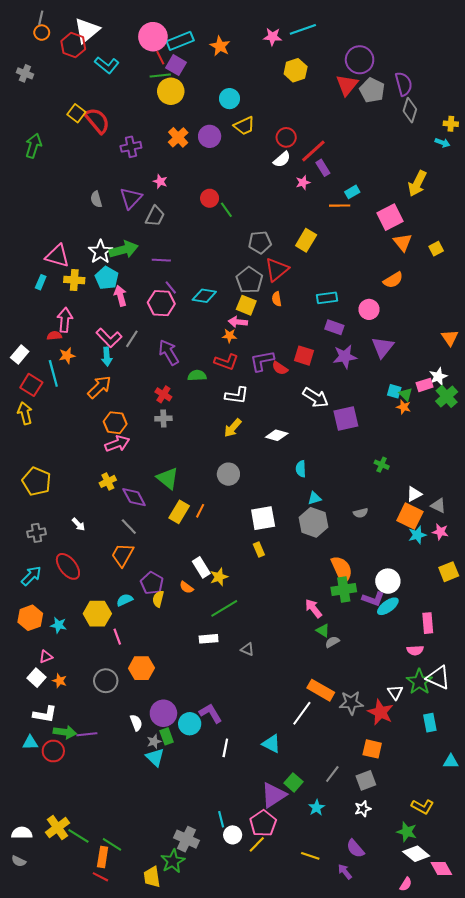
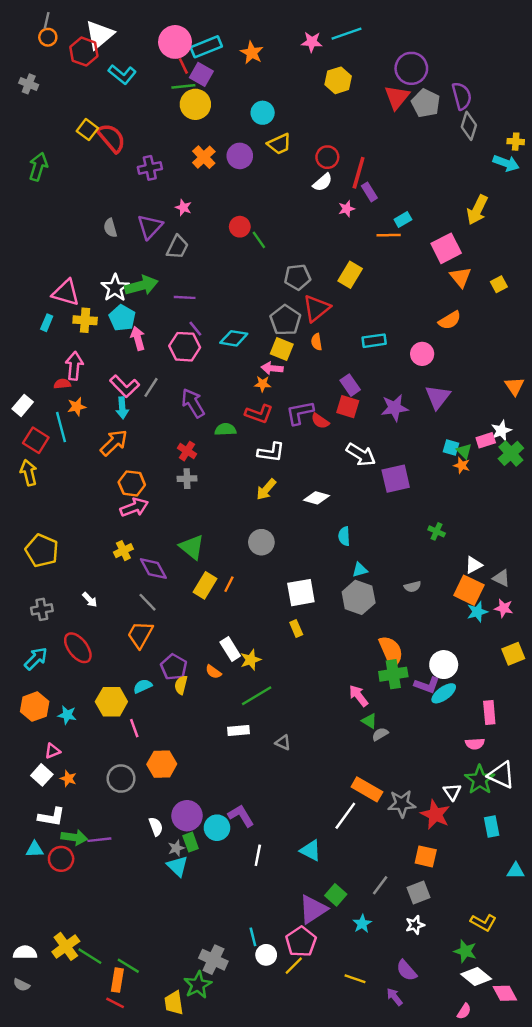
cyan arrow: (442, 143) -> (506, 163), size x1.5
red line: (313, 151) -> (359, 173), turned -32
purple rectangle: (334, 327) -> (350, 385), moved, turned 36

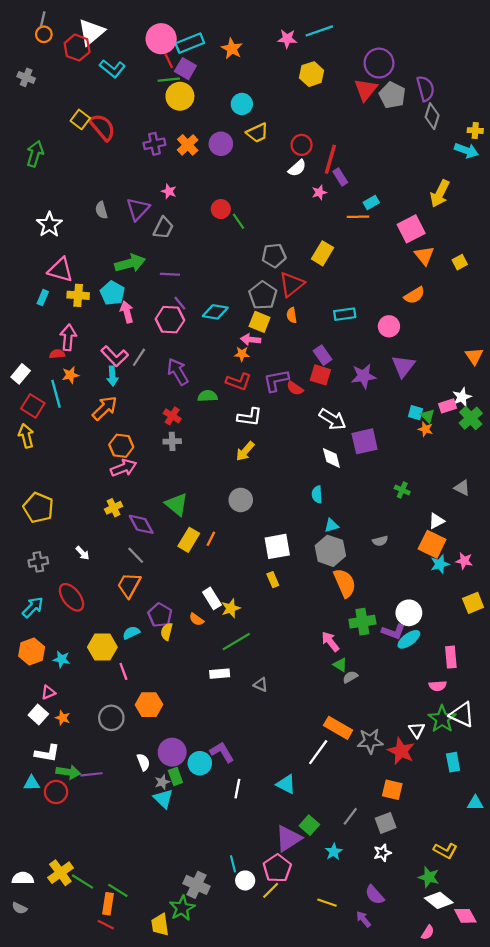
purple cross: (150, 168) -> (154, 144), moved
white star: (115, 288) -> (49, 225), moved
white diamond: (317, 498) -> (331, 458), moved, turned 60
gray triangle: (501, 578) -> (462, 488), moved
orange semicircle: (391, 651) -> (345, 583), moved

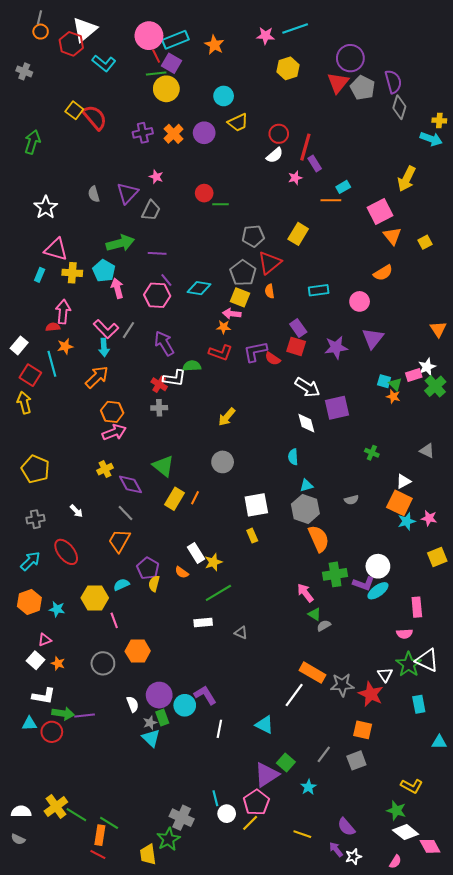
green line: (239, 221) -> (221, 204), turned -56
white L-shape: (250, 417) -> (175, 378), moved
white star: (382, 853) -> (353, 857), moved

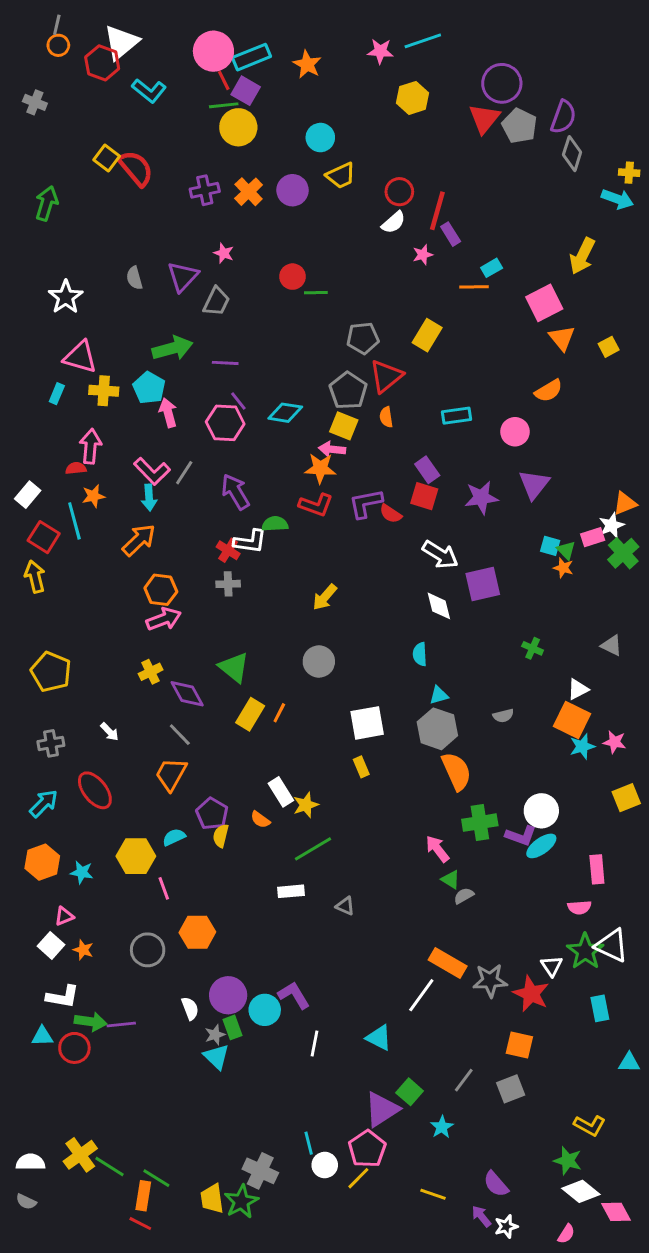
purple semicircle: (393, 82) -> (563, 117), turned 35
orange star: (224, 327) -> (320, 468), size x1.5
orange triangle: (438, 329) -> (625, 503), moved, turned 42
yellow trapezoid: (148, 855) -> (212, 1199), moved

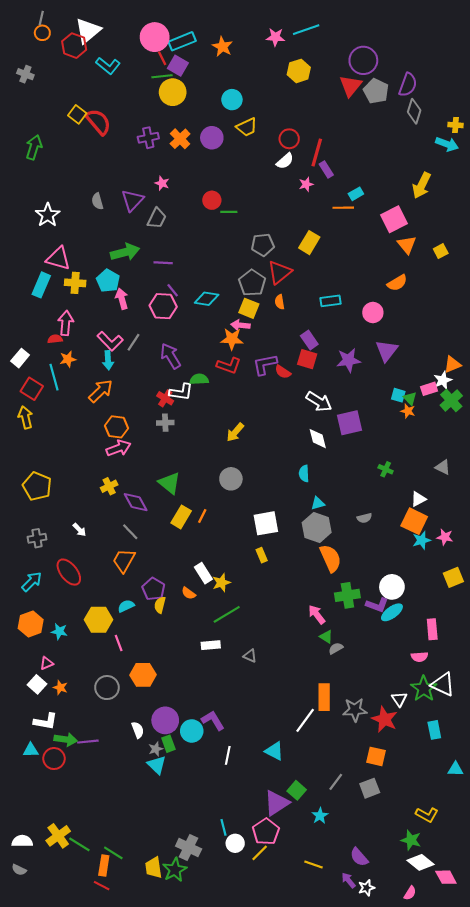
cyan rectangle: (57, 394) -> (41, 285), size x1.6
orange rectangle: (448, 963) -> (324, 697), turned 60

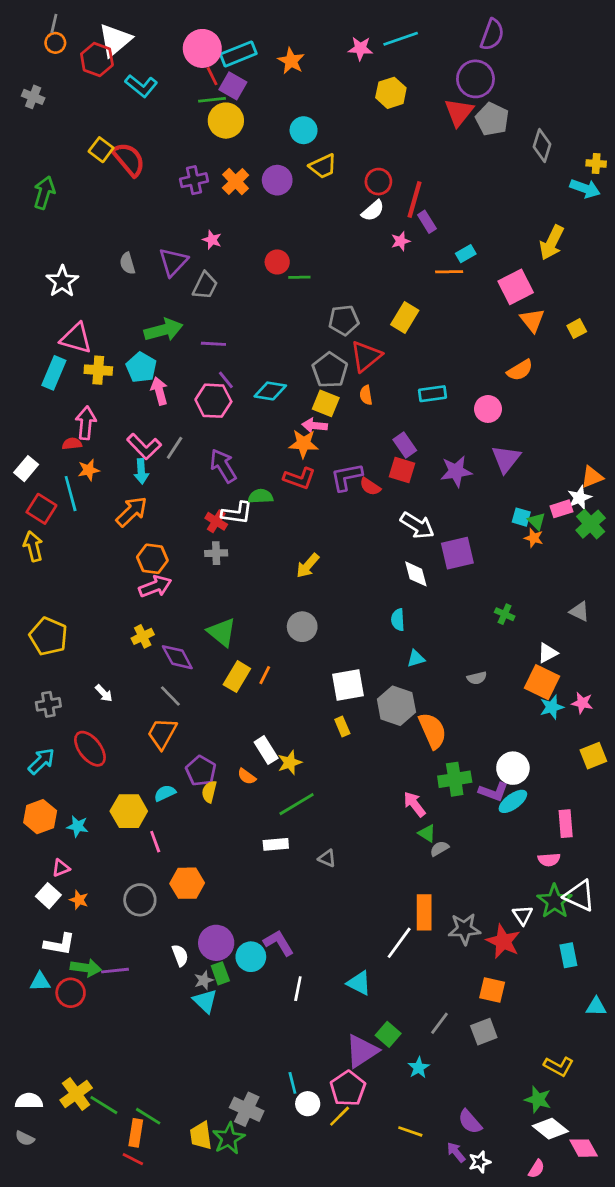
purple semicircle: (408, 85) -> (492, 35), moved
gray hexagon: (317, 528) -> (396, 706), moved

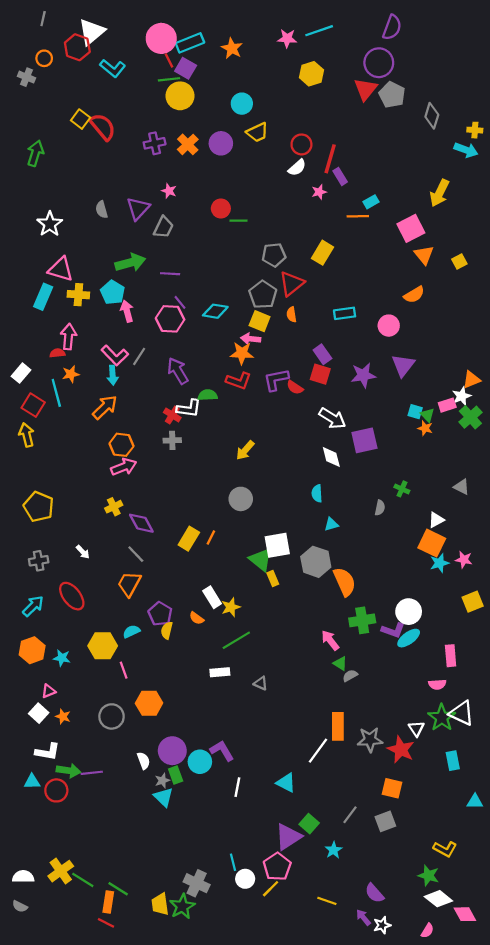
orange circle: (55, 43) -> (44, 58), moved
green triangle: (222, 632) -> (261, 560), moved
gray semicircle: (477, 678) -> (380, 508), moved, turned -64

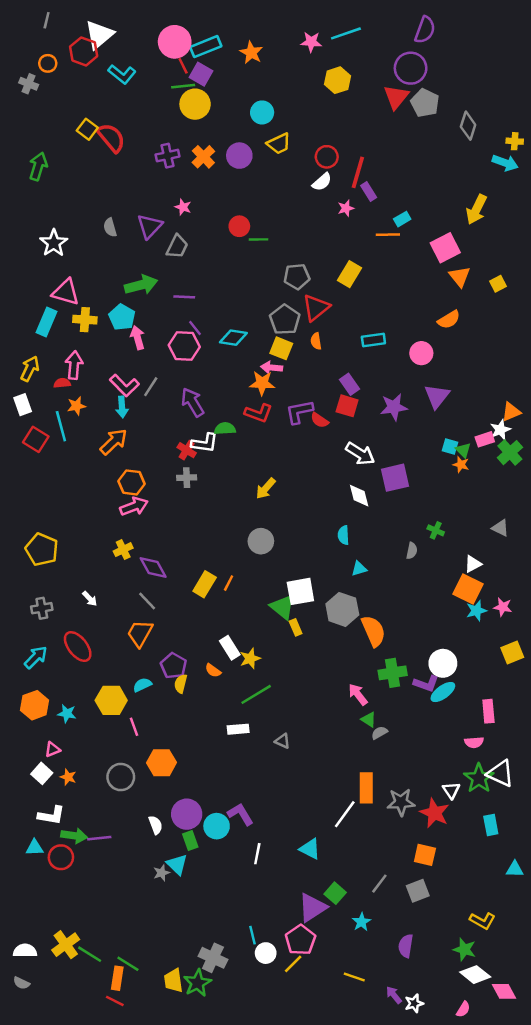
white rectangle: (21, 373) -> (23, 405), turned -60
yellow arrow: (27, 435) -> (30, 369), moved, turned 40
gray star: (162, 781) -> (161, 873), moved
purple semicircle: (374, 893) -> (406, 946), moved, turned 50

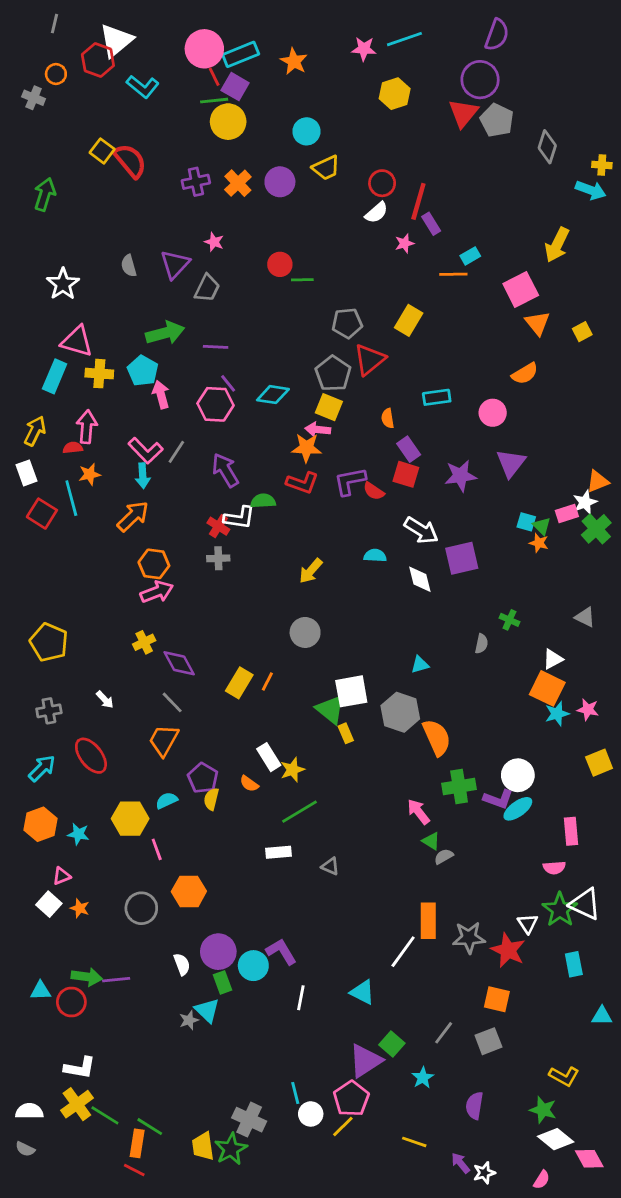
orange semicircle: (316, 341) -> (388, 418), moved
cyan semicircle: (343, 535) -> (375, 555), moved, turned 96
white L-shape: (51, 815) -> (80, 1068), moved

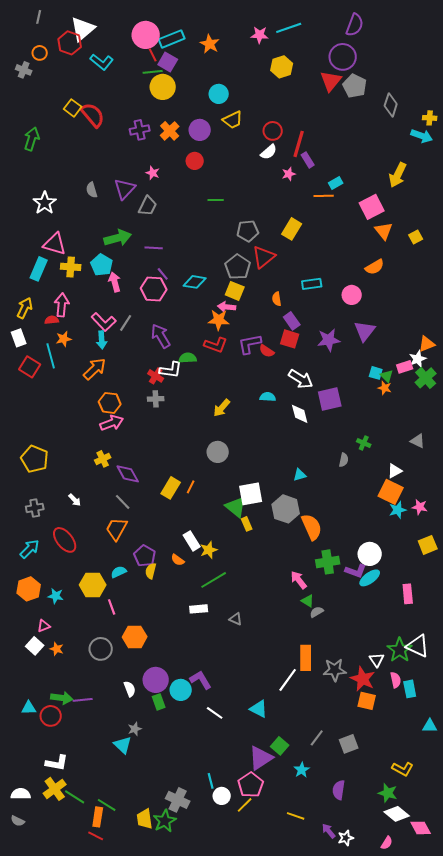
red circle: (280, 264) -> (195, 161), moved
pink semicircle: (554, 868) -> (396, 680), moved, turned -98
white line: (301, 998) -> (215, 713), turned -66
orange square: (497, 999) -> (367, 701), moved
cyan triangle: (207, 1010) -> (123, 745), moved

